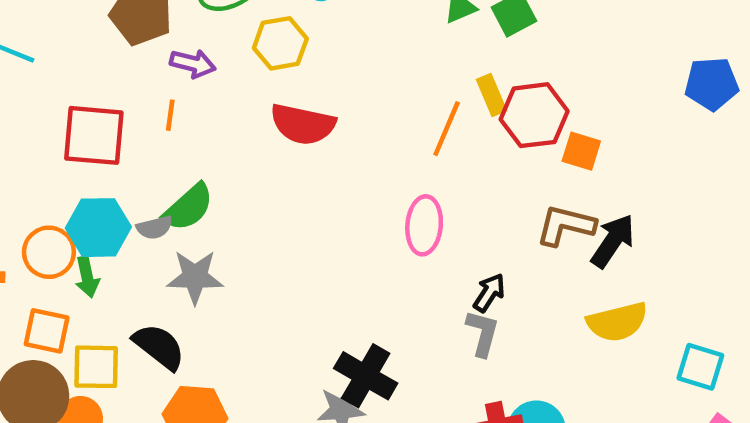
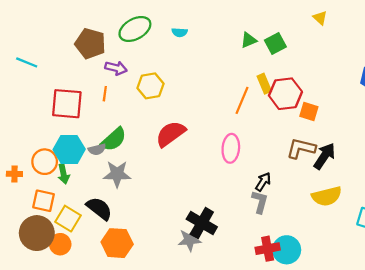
yellow hexagon: (280, 43) -> (151, 86), moved
red semicircle: (303, 124) -> (171, 134), moved, turned 132
yellow square: (96, 367) -> (68, 219), turned 30

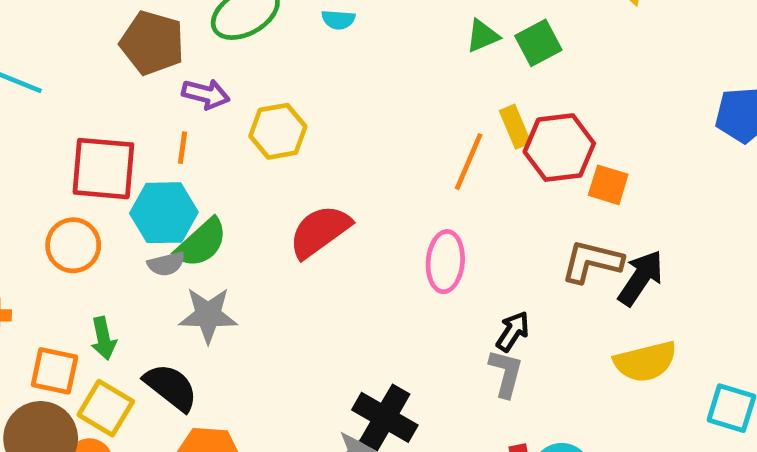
cyan hexagon: (69, 149) -> (164, 213), moved
orange circle: (45, 162) -> (73, 245), moved
green arrow: (64, 174) -> (103, 338), moved

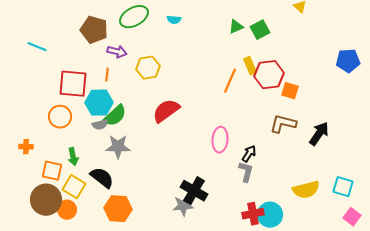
pink ellipse: (445, 262) -> (220, 140), moved
black arrow: (641, 278) -> (319, 134), moved
yellow semicircle: (645, 362) -> (306, 190), moved

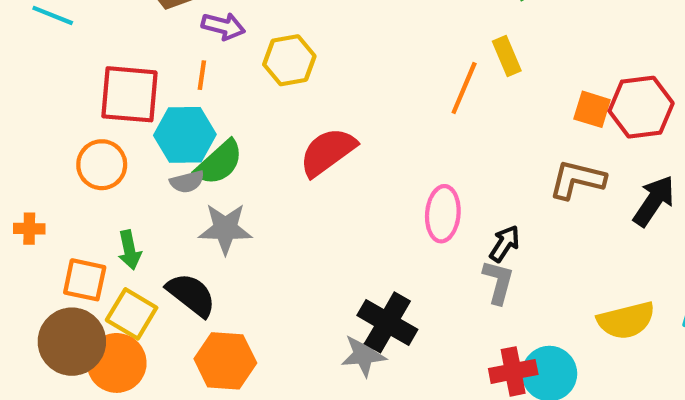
red hexagon: (269, 75) -> (641, 107), moved
orange circle: (67, 210) -> (117, 363), size x1.4

